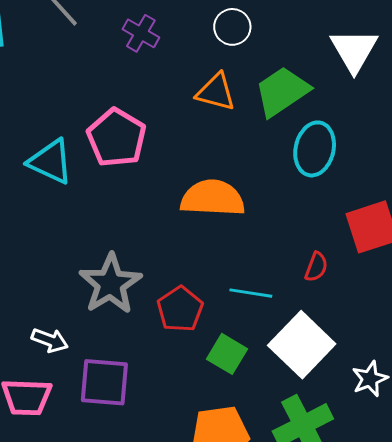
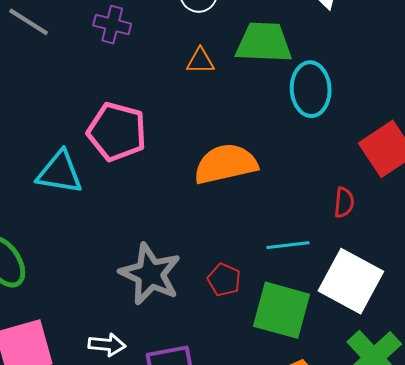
green trapezoid: (282, 91) -> (264, 43), turned 52
orange triangle: (216, 92) -> (200, 61), size x0.7
red pentagon: (180, 309) -> (224, 280), size x0.7
green square: (227, 354) -> (281, 310), size x1.5

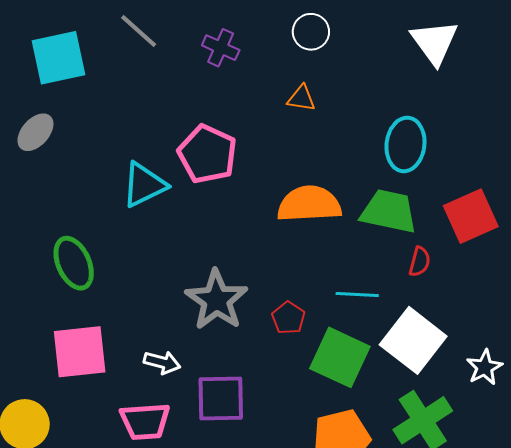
green trapezoid: (264, 43) -> (389, 211), moved
cyan triangle: (60, 172) -> (144, 185), turned -45

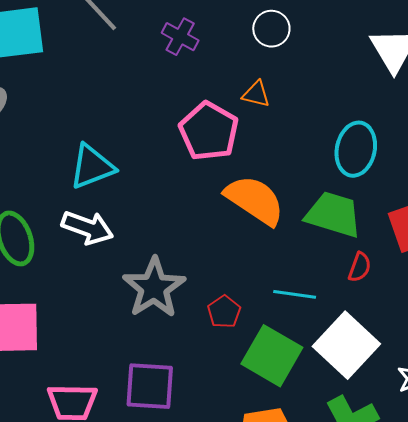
pink pentagon: (207, 154) -> (209, 131), moved
orange semicircle: (309, 204) -> (255, 200), turned 32
white arrow: (162, 362) -> (87, 228), moved, size x1.4

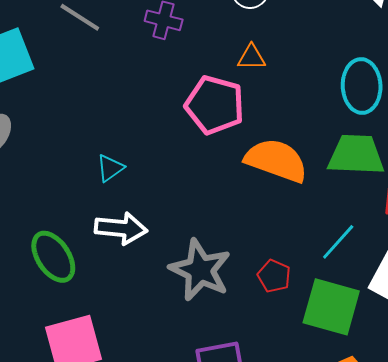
cyan triangle: (92, 167) -> (110, 168), size x0.6
cyan line: (295, 294) -> (338, 242), turned -42

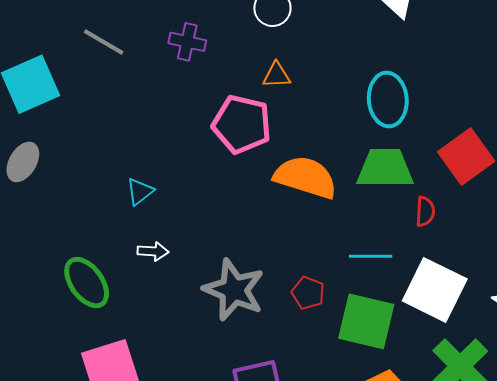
white arrow: (121, 228) -> (153, 251), size x0.6
cyan line: (338, 242) -> (371, 256), turned 51

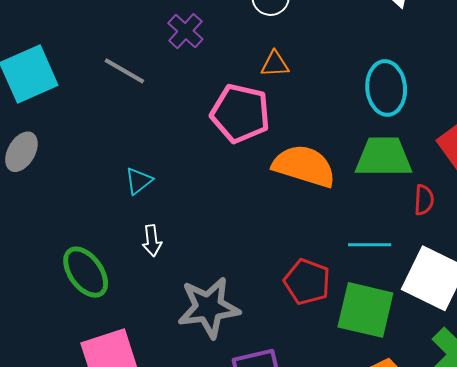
gray line: (104, 42) -> (124, 71), moved
purple cross: (187, 42) -> (185, 31), turned 30
white arrow: (153, 251) -> (152, 241), turned 80
gray star: (234, 290) -> (209, 307), moved, turned -30
red pentagon: (308, 293) -> (307, 282), size x1.4

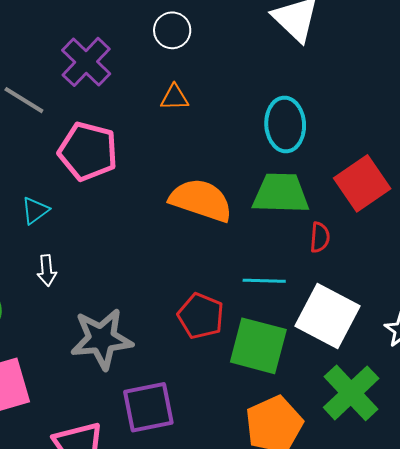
purple cross: (185, 31) -> (86, 62), size x1.4
pink pentagon: (240, 113) -> (88, 151), moved

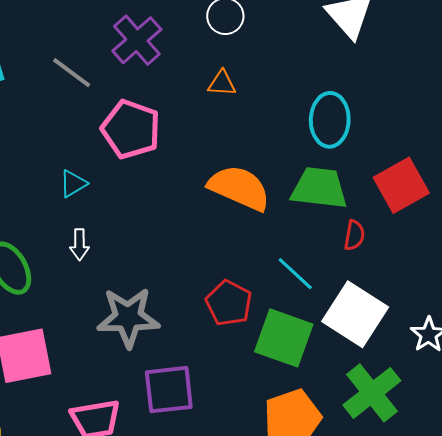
cyan line: (264, 281) -> (295, 274), turned 36

